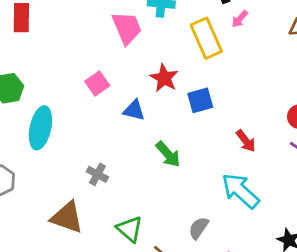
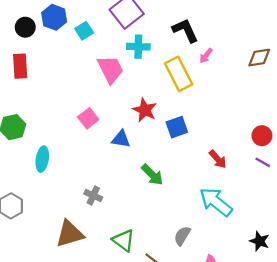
cyan ellipse: (40, 128) -> (42, 159), size x0.7
brown triangle: (67, 217) -> (70, 234), turned -32

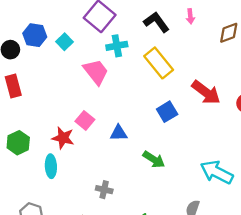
pink arrow: (206, 56) -> (190, 16), moved, turned -32
red star: (145, 110) -> (63, 138), moved
red arrow: (218, 159) -> (206, 92), moved, size x1.6

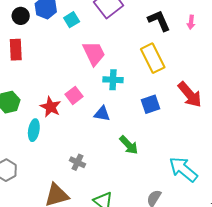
cyan cross: (117, 46) -> (113, 80), moved

